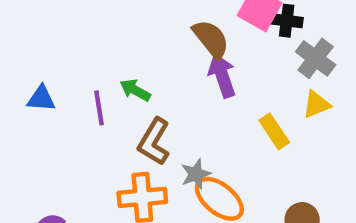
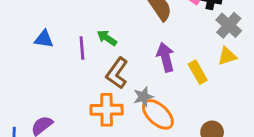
purple arrow: (222, 76) -> (166, 57), moved

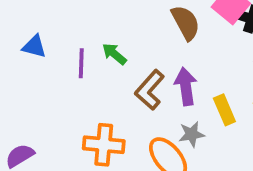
brown L-shape: (117, 73) -> (150, 90), moved
gray star: (143, 97) -> (191, 134), moved

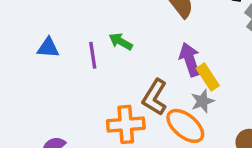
brown L-shape: (150, 90) -> (155, 97), moved
yellow rectangle: (224, 110) -> (208, 77), moved

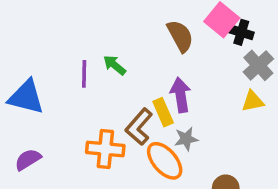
blue triangle: (48, 48) -> (26, 97), moved, size x1.6
yellow rectangle: (208, 77) -> (163, 112), moved

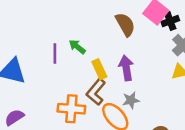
black cross: (241, 32) -> (170, 21), turned -36
yellow rectangle: (163, 112) -> (99, 69), moved

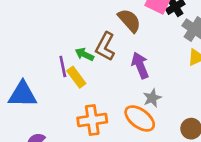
yellow rectangle: (99, 69) -> (76, 77), moved
brown L-shape: (96, 92) -> (105, 46), moved

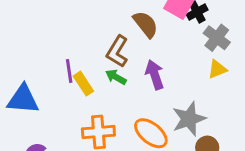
green arrow: (84, 54) -> (116, 77), moved
gray star: (152, 98) -> (189, 119), moved, size x1.6

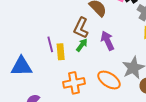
green arrow: (116, 77) -> (82, 45), turned 104
yellow rectangle: (83, 84) -> (61, 52), turned 35

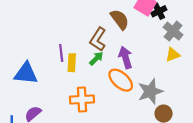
orange ellipse: (109, 80) -> (121, 80), moved

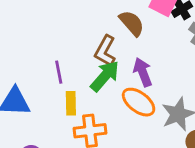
green arrow: (96, 58) -> (105, 76), size x1.6
yellow rectangle: (72, 63) -> (71, 103), moved

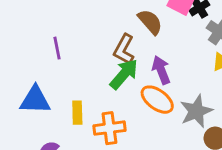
purple line: (59, 72) -> (57, 48), moved
yellow rectangle: (71, 103) -> (77, 113), moved

